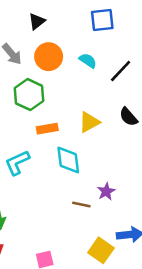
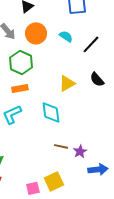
orange rectangle: (47, 129) -> (20, 88), moved
purple star: (106, 191) -> (80, 151), moved
yellow square: (101, 250) -> (54, 181), moved, turned 30

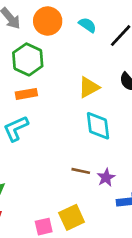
cyan diamond: (51, 112) -> (98, 126), moved

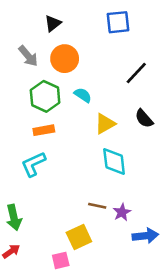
cyan semicircle: (87, 25) -> (83, 95), moved
yellow square: (72, 217) -> (79, 237), moved

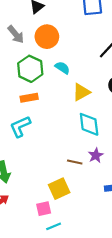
purple star: (122, 212) -> (96, 155), moved

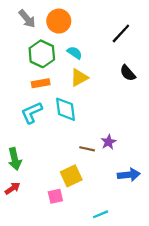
yellow triangle: (81, 92) -> (79, 78), moved
cyan diamond: (89, 124) -> (66, 109), moved
cyan line: (54, 226) -> (101, 214), moved

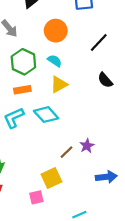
orange circle: (59, 21) -> (56, 31), moved
cyan diamond: (66, 109) -> (46, 115), turned -35
brown line: (87, 149) -> (66, 152), turned -56

